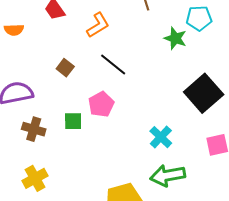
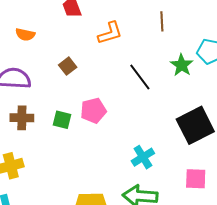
orange semicircle: (14, 30) -> (25, 35), moved
black line: (113, 64) -> (140, 77), moved
brown cross: (34, 129) -> (22, 118), turned -30

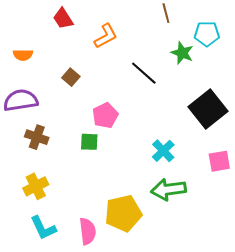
brown line: (162, 21) -> (166, 13), moved
brown cross: (22, 118) -> (37, 137), turned 30
green square: (62, 120) -> (89, 142), moved

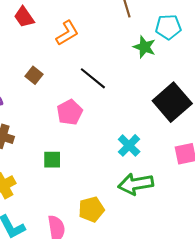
black line: (144, 73) -> (93, 78), moved
green square: (89, 142) -> (52, 160), moved
yellow pentagon: (123, 213) -> (91, 209), size x0.7

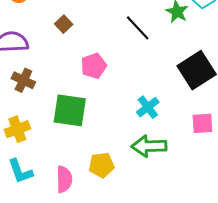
black line: (93, 78) -> (138, 28), moved
green square: (52, 160) -> (70, 110), size x1.8

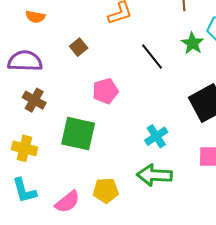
yellow cross: (17, 129) -> (24, 148), turned 30
pink semicircle: (64, 179) -> (67, 202), turned 48

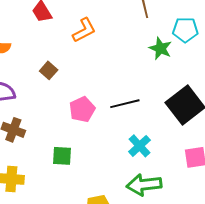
black line: (152, 56) -> (125, 104), moved, turned -56
green square: (78, 134) -> (62, 156), size x0.6

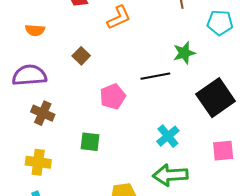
green star: (160, 48) -> (184, 53), moved, turned 30
black line: (125, 104) -> (155, 76), moved

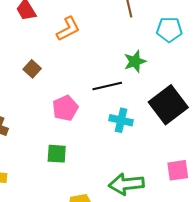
cyan cross: (168, 136) -> (121, 120), moved, turned -35
green square: (90, 142) -> (57, 154), moved
pink square: (223, 151) -> (178, 170), moved

